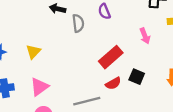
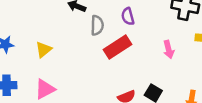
red rectangle: (111, 57) -> (118, 47), moved

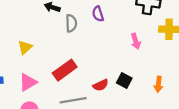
red rectangle: (118, 47) -> (65, 70), moved

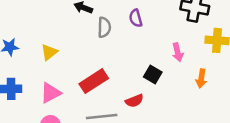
black square: (124, 80) -> (153, 74), moved
orange arrow: (158, 84) -> (201, 78), moved

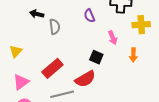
purple semicircle: (136, 18) -> (89, 16), moved
red semicircle: (134, 101) -> (85, 79), size x1.5

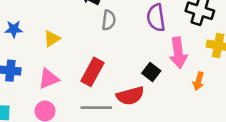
purple semicircle: (89, 16) -> (156, 18), size x1.5
pink arrow: (113, 38) -> (178, 53), size x1.6
red rectangle: (52, 68) -> (92, 72), turned -35

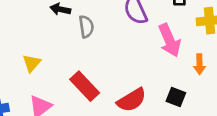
red rectangle: (92, 72) -> (85, 86), turned -56
black square: (151, 72) -> (176, 97), moved

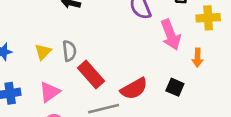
gray semicircle: (86, 27) -> (69, 51), moved

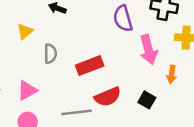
yellow triangle: (43, 52) -> (25, 31), moved
red rectangle: (91, 75) -> (90, 66), moved, turned -76

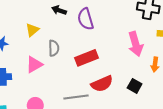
purple semicircle: (123, 18) -> (86, 19), moved
pink triangle: (27, 90) -> (34, 64), moved

